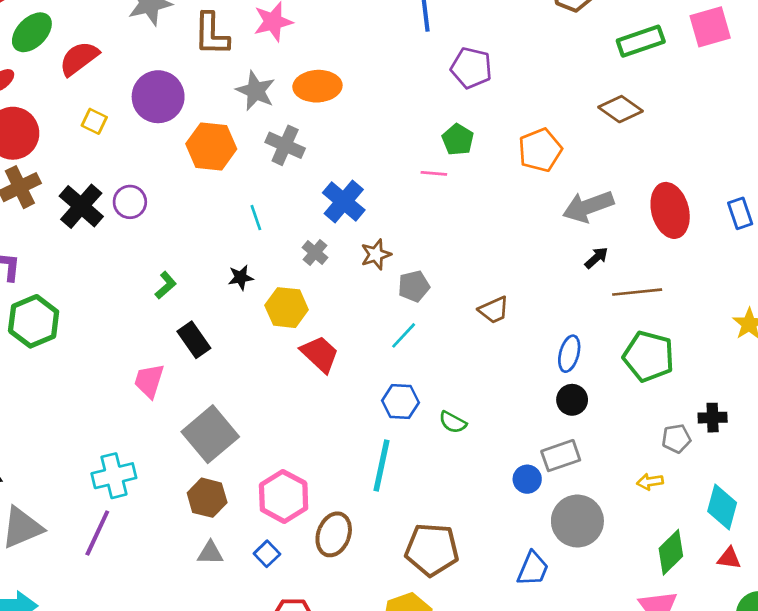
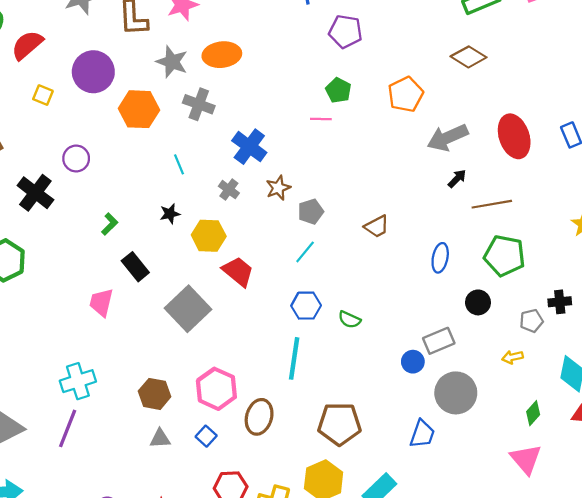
black cross: (81, 206) -> (35, 193), moved
black circle: (572, 400) -> (478, 302), moved
gray square: (210, 434) -> (188, 309), moved
green diamond: (671, 552) -> (533, 413), size x0.7

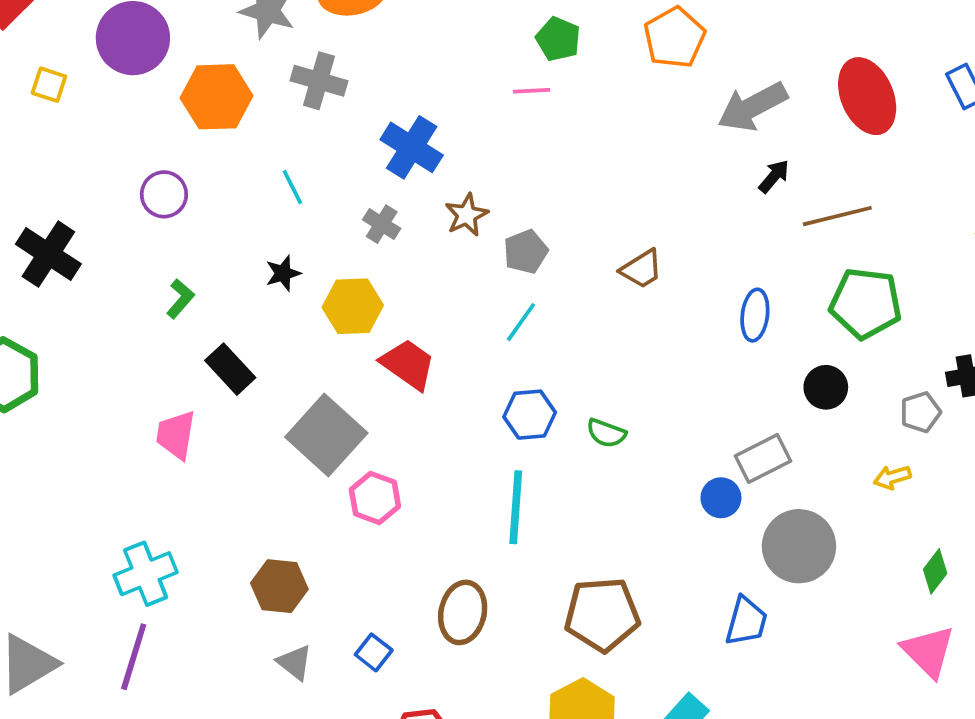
purple circle: (76, 158) -> (164, 194), moved
pink hexagon: (216, 389) -> (375, 498), moved, size x0.7
gray triangle: (160, 439) -> (295, 662), turned 45

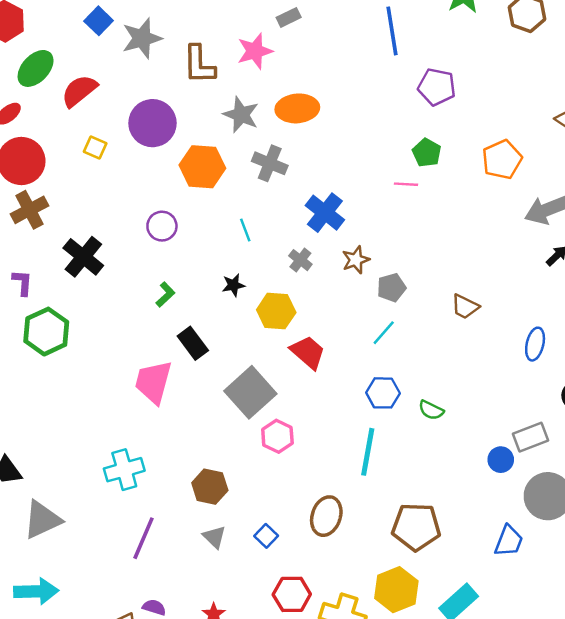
brown trapezoid: (642, 269) -> (465, 307), turned 52
pink trapezoid: (176, 435) -> (153, 382), size x1.4
purple line: (134, 657) -> (143, 538), moved

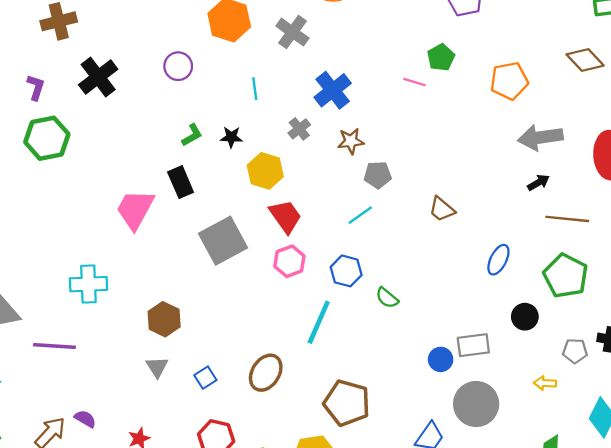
green L-shape: (165, 295) -> (192, 135), moved
pink hexagon: (277, 436) -> (289, 261), moved
purple line: (143, 538) -> (55, 346), moved, turned 57

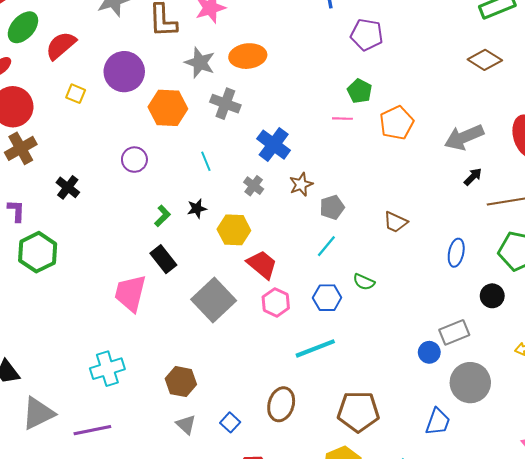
black cross: (98, 77) -> (68, 187), size x0.7
orange pentagon: (509, 81) -> (397, 123), moved
green semicircle: (387, 298) -> (364, 282), moved
cyan line: (319, 322) -> (315, 348), turned 60

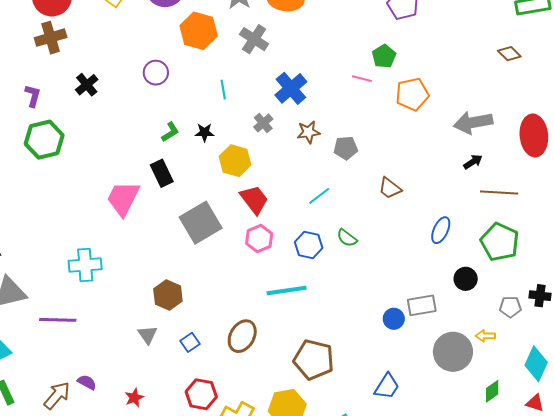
brown diamond: (485, 60) -> (509, 54), size x0.7
gray pentagon: (332, 207) -> (346, 148), moved
brown hexagon: (181, 382) -> (168, 295), moved
gray circle: (470, 383) -> (453, 352), moved

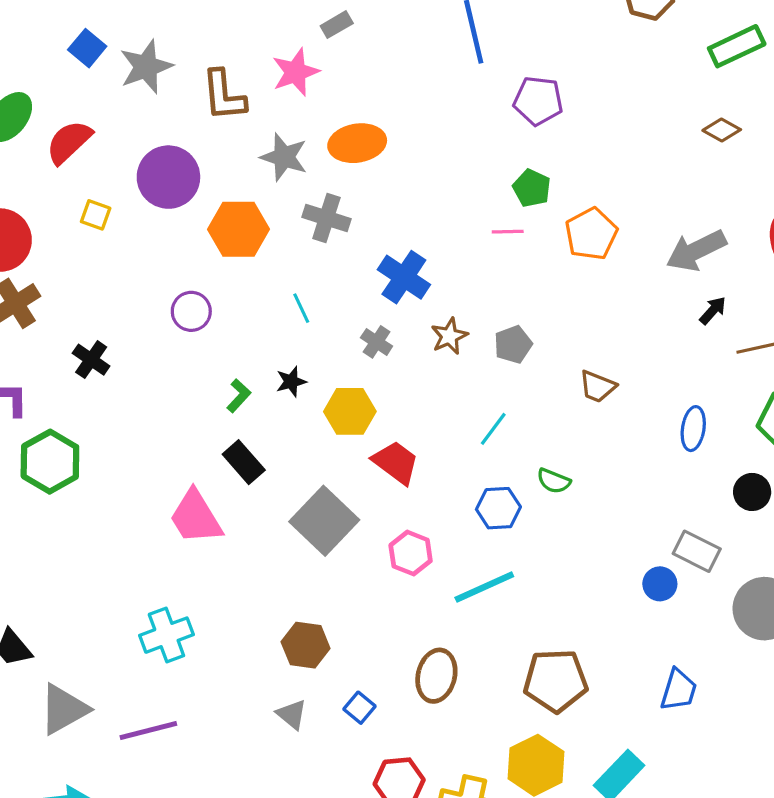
pink trapezoid: (123, 198) -> (196, 517), turned -42
pink hexagon: (259, 238) -> (411, 553), moved
gray rectangle: (422, 305) -> (697, 551), turned 52

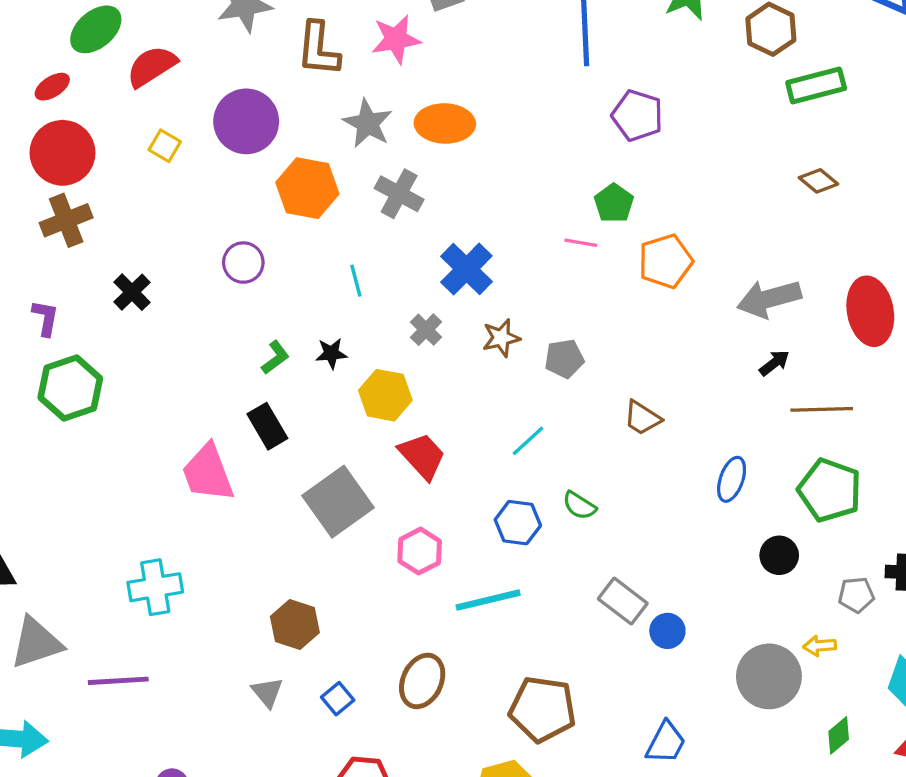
green rectangle: (737, 46) -> (816, 85), moved
gray rectangle: (697, 551) -> (623, 601), moved

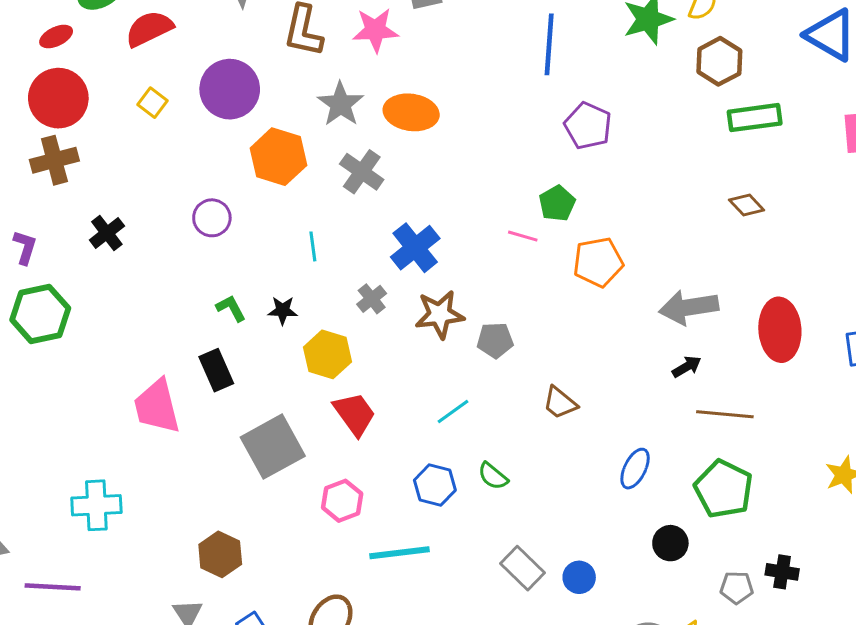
brown star: (501, 338) -> (440, 314), size x1.4
green L-shape: (275, 358) -> (231, 308), turned -88
blue circle: (667, 631) -> (579, 577), moved

